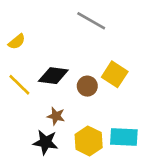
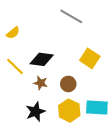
brown circle: (87, 86) -> (68, 84), moved
brown star: (56, 116) -> (41, 83), moved
black star: (45, 142) -> (36, 112), turned -30

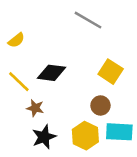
brown star: (41, 83) -> (35, 108), moved
brown circle: (68, 84) -> (100, 105), moved

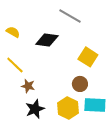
yellow semicircle: (16, 40) -> (13, 32), turned -112
black diamond: (52, 73) -> (47, 40), moved

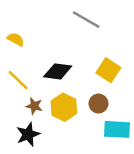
black diamond: (47, 40) -> (58, 71), moved
yellow hexagon: (68, 108) -> (64, 107), moved
black star: (35, 109) -> (28, 134), moved

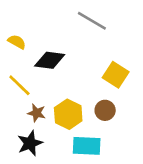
black diamond: (58, 71) -> (50, 60), moved
cyan rectangle: (117, 129) -> (87, 146), moved

